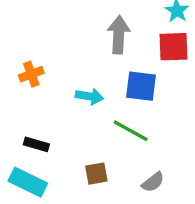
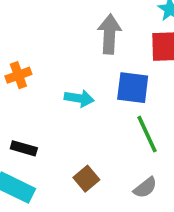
green line: (131, 131) -> (147, 134), moved, turned 36
brown square: (96, 174) -> (86, 179), turned -30

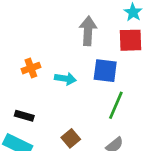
orange cross: (18, 75) -> (31, 68), moved
green line: (147, 134) -> (116, 105), turned 48

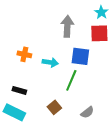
orange cross: (31, 68) -> (24, 54), turned 32
green line: (116, 105) -> (71, 80), moved

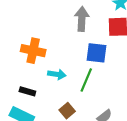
orange cross: (24, 54) -> (33, 51), size x1.5
cyan arrow: (50, 62) -> (57, 74), moved

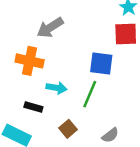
gray arrow: (82, 19) -> (50, 28), moved, turned -125
black rectangle: (27, 91) -> (33, 107), moved

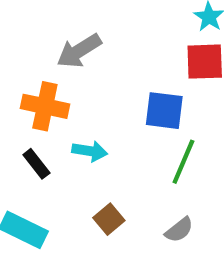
green line: (90, 94) -> (183, 162), moved
black rectangle: (33, 107) -> (36, 164), moved, turned 36

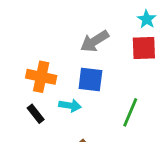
gray arrow: (79, 51) -> (95, 41), moved
blue square: (164, 111) -> (90, 79), moved

